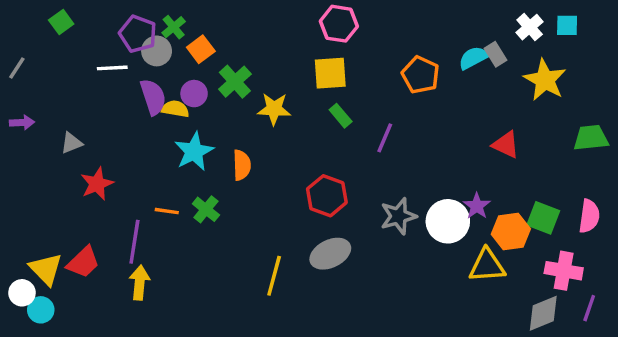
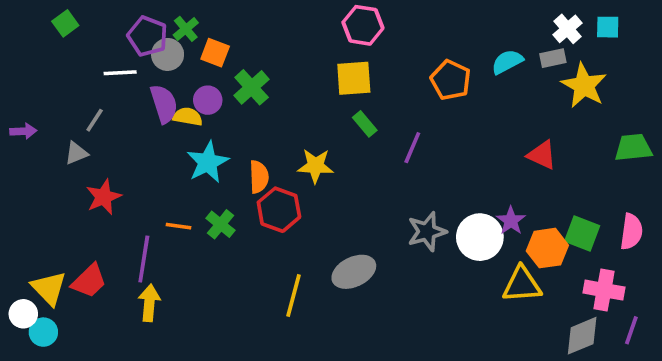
orange square: (201, 49) -> (215, 53), turned -32
gray rectangle: (496, 54) -> (553, 58), moved, turned -70
gray line: (17, 68) -> (95, 120), moved
yellow star: (274, 109) -> (315, 166), moved
red hexagon: (327, 196) -> (279, 210), moved

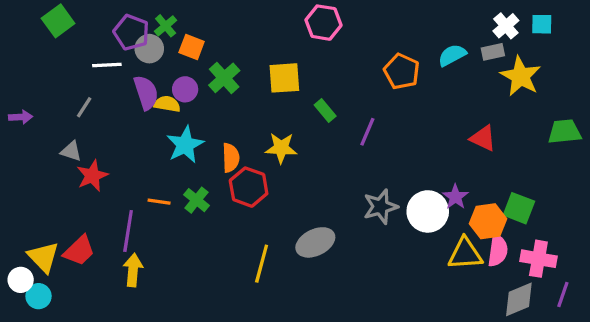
green square: (65, 23) -> (58, 21), size x1.4
yellow square: (354, 78) -> (284, 78), moved
gray triangle: (76, 153) -> (71, 151), moved, turned 40
pink semicircle: (631, 232) -> (498, 251), moved

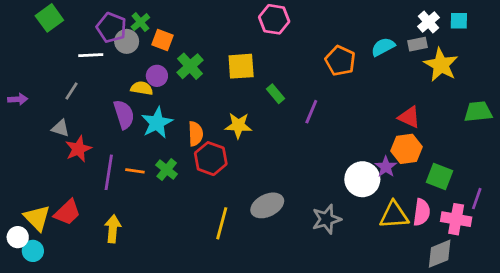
purple semicircle: (146, 93) -> (124, 114), moved
gray star: (380, 207) -> (327, 219), moved
orange hexagon: (488, 221) -> (406, 149), moved
purple line: (128, 231) -> (109, 172), moved
purple line: (563, 295) -> (477, 199), moved

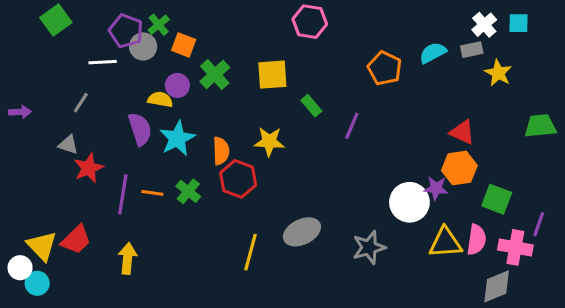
yellow star: (441, 65) -> (498, 73), size x0.7
purple star: (386, 167) -> (436, 188), turned -30

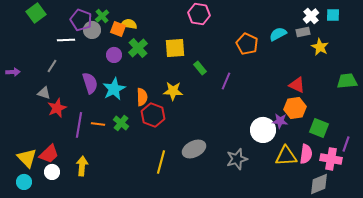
yellow semicircle: (160, 99) -> (129, 24), moved
white circle: (20, 268) -> (52, 172), moved

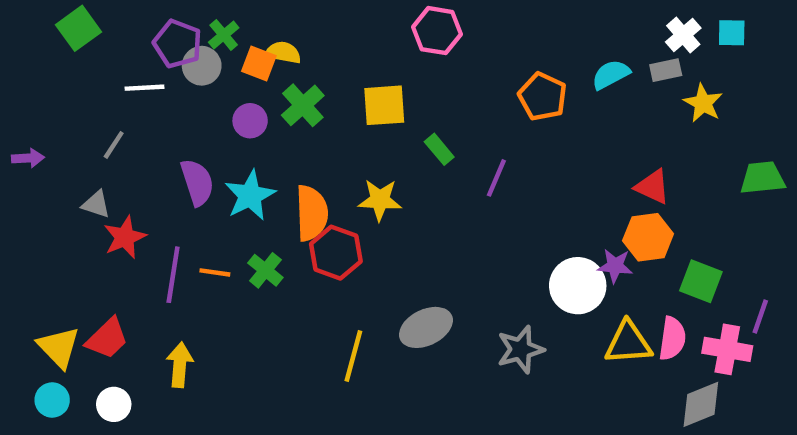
orange semicircle: (142, 97) -> (312, 213), size x1.4
white circle: (52, 172) -> (114, 404), moved

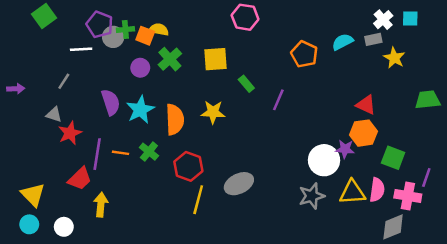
green cross: (224, 35) -> (125, 29), moved, turned 35
red hexagon: (336, 253) -> (188, 166), moved
red trapezoid: (107, 338) -> (80, 179), moved
gray star: (521, 349) -> (312, 196), moved

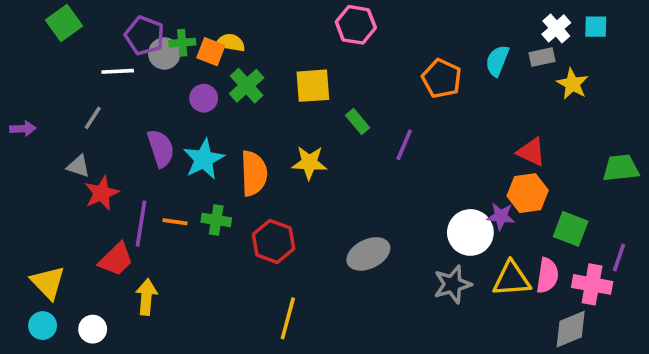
cyan semicircle: (343, 42) -> (497, 61), turned -40
green trapezoid: (428, 100) -> (621, 168), moved
green cross: (149, 152) -> (216, 220), turned -30
gray ellipse: (239, 184) -> (368, 254), moved
yellow line: (198, 200) -> (288, 318), moved

